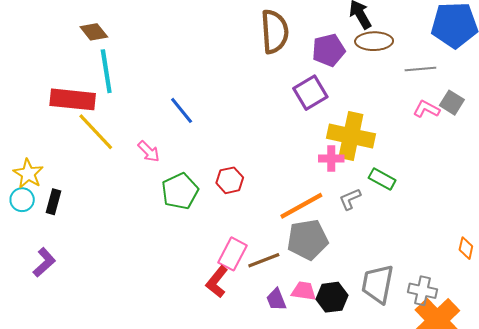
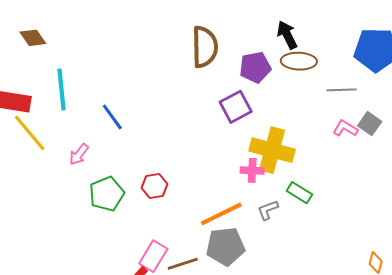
cyan line: (106, 71) -> (61, 90), moved
pink arrow: (149, 151) -> (79, 154), turned 80

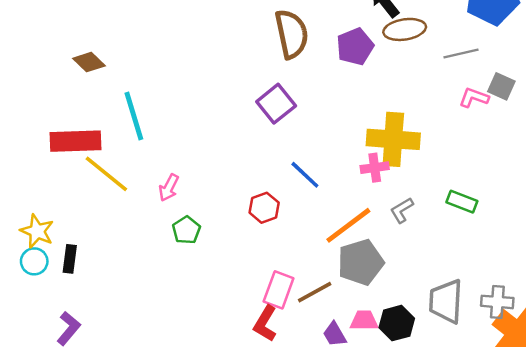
purple square: (236, 107) -> (276, 104), moved
blue line: (112, 117) -> (305, 175), moved
green rectangle: (299, 193) -> (462, 202), moved
green pentagon: (107, 194) -> (186, 230), moved, size x0.7

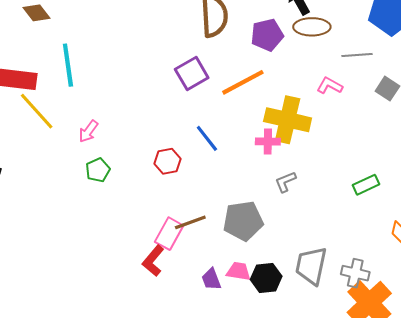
pink L-shape: (474, 98) -> (330, 86), moved
green rectangle: (462, 202) -> (366, 185), moved, turned -55
orange line: (348, 225) -> (243, 82), moved
brown line: (315, 292) -> (190, 222), moved

